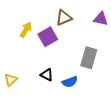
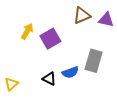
brown triangle: (64, 18) -> (82, 15), moved
blue semicircle: (70, 82) -> (70, 72), moved

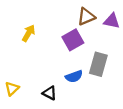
purple square: (50, 39) -> (73, 40), moved
black triangle: (49, 79) -> (50, 93), moved

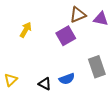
gray rectangle: (98, 64) -> (97, 67), moved, turned -35
blue semicircle: (74, 76) -> (67, 79), moved

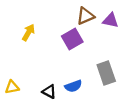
yellow triangle: (11, 80) -> (12, 87), turned 32

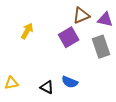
gray rectangle: (106, 73) -> (101, 47), moved
blue semicircle: (73, 86) -> (70, 82), turned 42

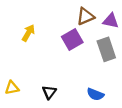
blue semicircle: (70, 82) -> (95, 94), moved
black triangle: (47, 87) -> (49, 92), turned 40

